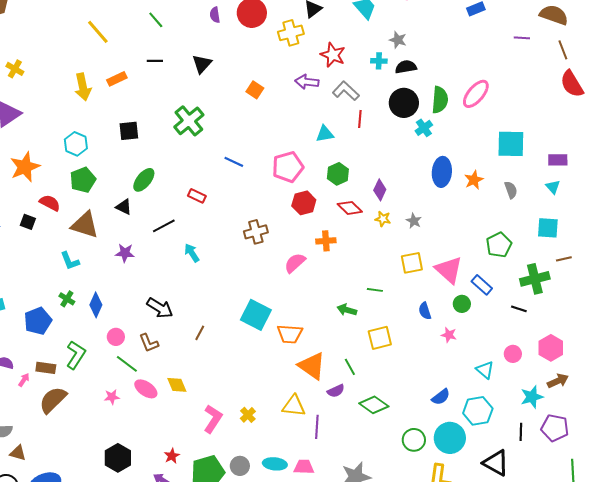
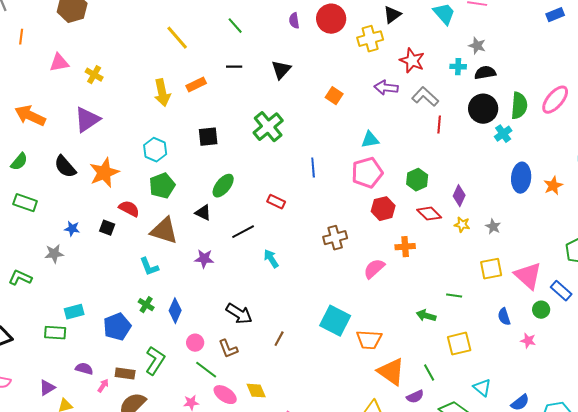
cyan triangle: (325, 134) -> (370, 140), moved
blue line: (234, 162) -> (313, 168), turned 60
cyan triangle: (485, 370) -> (482, 388), moved

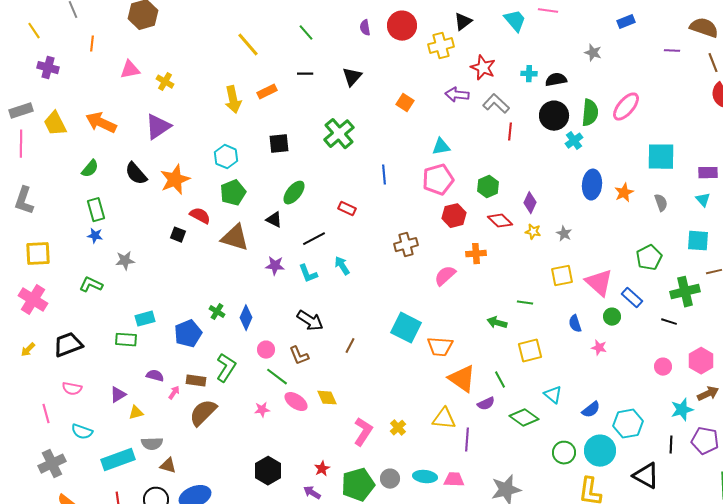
gray star: (477, 46) -> (593, 53), moved
green rectangle: (25, 203) -> (96, 210), turned 55
blue star: (72, 229) -> (95, 236), moved
cyan L-shape: (149, 267) -> (308, 274), moved

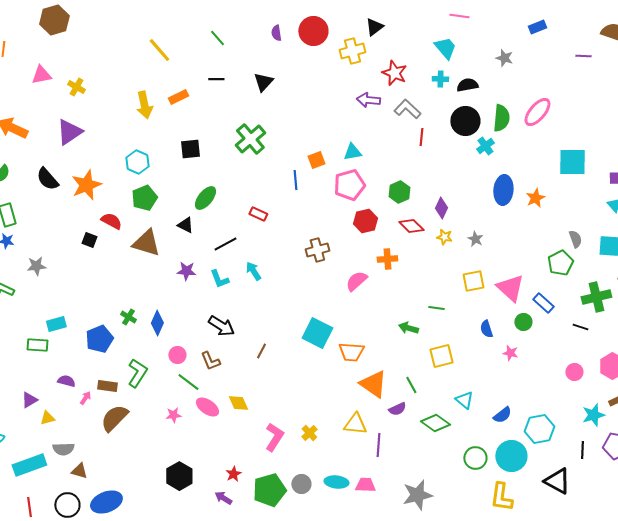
cyan trapezoid: (515, 21) -> (445, 48), moved
orange square: (405, 103) -> (316, 160), moved, turned 36
gray semicircle: (661, 203) -> (575, 239), moved

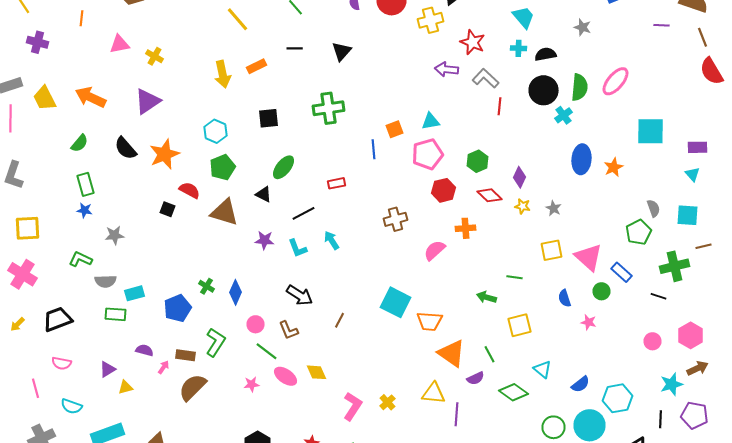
green cross: (250, 139) -> (328, 108), turned 32
red rectangle: (258, 214) -> (336, 183), turned -36
gray semicircle: (63, 449) -> (106, 281), moved

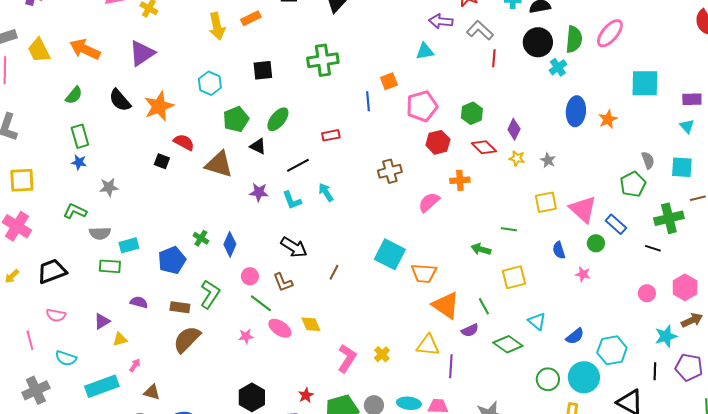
cyan triangle: (430, 121) -> (425, 51), moved
green pentagon: (222, 167) -> (236, 119), moved
pink arrow: (164, 367) -> (135, 365), moved

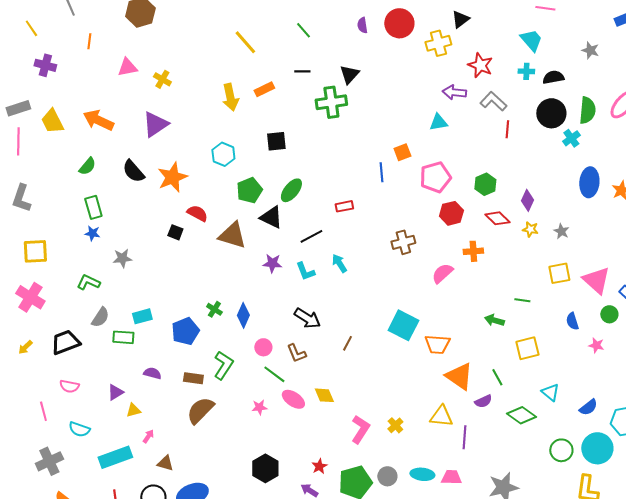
green cross: (323, 60) -> (331, 102), moved
black triangle: (258, 146) -> (271, 217), size x1.4
gray semicircle: (100, 233) -> (100, 317), moved, turned -55

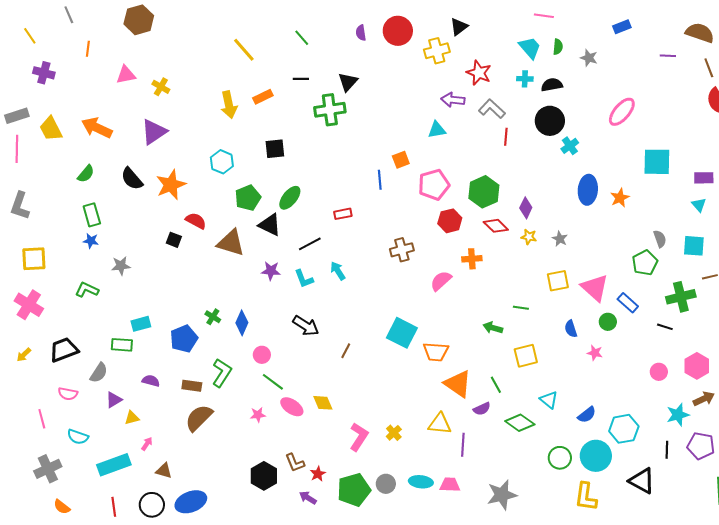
green semicircle: (587, 110) -> (558, 47), moved, size x0.6
green hexagon: (485, 184) -> (484, 192), size x1.4
gray semicircle: (100, 317) -> (99, 373), moved
brown L-shape: (296, 353) -> (295, 463), moved

